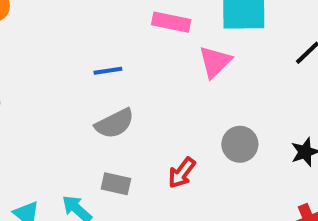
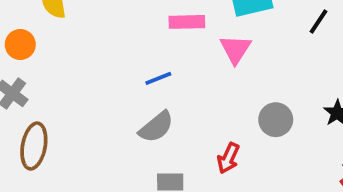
blue line: (108, 71) -> (158, 78), moved

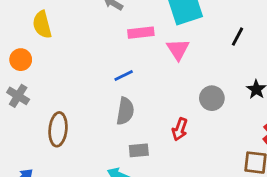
black line: (318, 22) -> (238, 37), moved
gray semicircle: (156, 127) -> (125, 111), turned -36
brown ellipse: (34, 146) -> (58, 129), moved

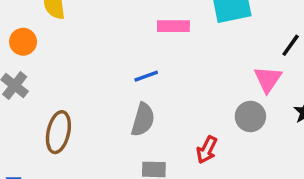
pink triangle: (178, 49) -> (268, 79), moved

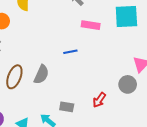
gray semicircle: (143, 120) -> (41, 74), moved

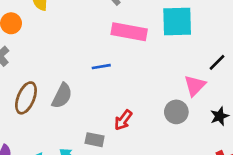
pink rectangle: (91, 25) -> (129, 32), size x1.4
red arrow: (99, 100) -> (123, 120), moved

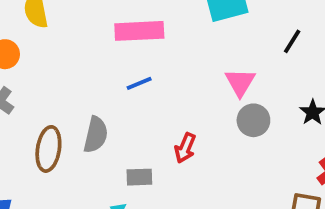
pink rectangle: (129, 32) -> (139, 31), moved
pink triangle: (195, 86) -> (240, 82), moved
gray rectangle: (95, 140) -> (139, 177), moved

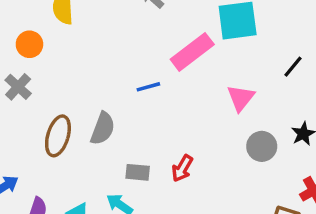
pink rectangle: (139, 31) -> (192, 52), moved, turned -42
gray circle: (253, 120) -> (262, 146), moved
red arrow: (185, 148) -> (182, 168), moved

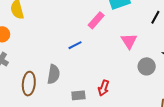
pink rectangle: (192, 52) -> (96, 20), size x0.7

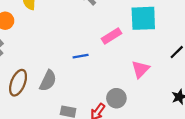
gray circle: (147, 66) -> (116, 98), moved

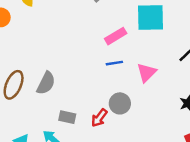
blue line: (81, 56) -> (114, 63), moved

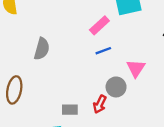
pink triangle: (146, 73) -> (136, 68), moved
gray semicircle: (46, 83) -> (42, 49), moved

